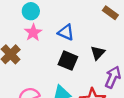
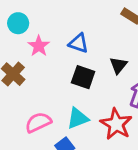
cyan circle: (31, 11) -> (18, 23), moved

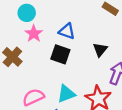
cyan circle: (18, 23) -> (27, 13), moved
black square: (83, 77) -> (60, 54), moved

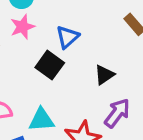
blue triangle: (67, 31) -> (67, 37), turned 42

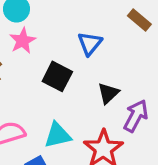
blue triangle: (67, 37) -> (90, 43), moved
black triangle: (104, 75) -> (108, 93), moved

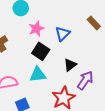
pink star: (23, 41) -> (36, 29), moved
cyan triangle: (58, 135) -> (38, 75), moved

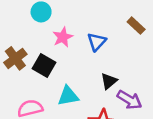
black square: (41, 51) -> (44, 66), moved
purple arrow: (85, 80) -> (129, 100), turned 90

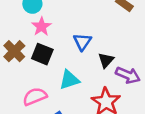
pink star: (63, 37) -> (41, 27), moved
blue triangle: (97, 42) -> (82, 42), moved

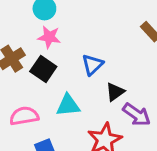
pink star: (41, 27) -> (49, 37), turned 30

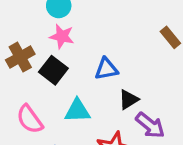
blue triangle: (92, 65) -> (106, 69), turned 30
pink semicircle: (24, 116) -> (30, 119), turned -120

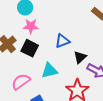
pink semicircle: (30, 119) -> (21, 82), turned 102

